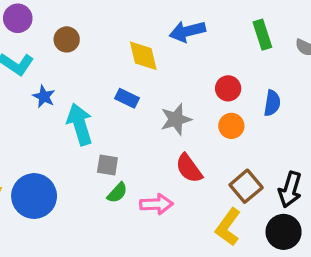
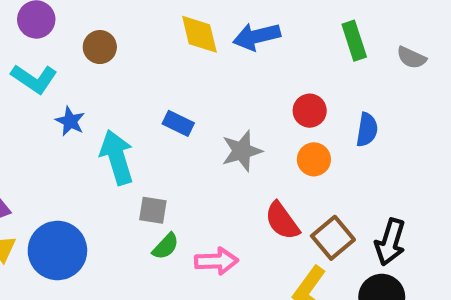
yellow diamond: (143, 56) -> (199, 34), moved
red semicircle: (189, 168) -> (282, 221), moved

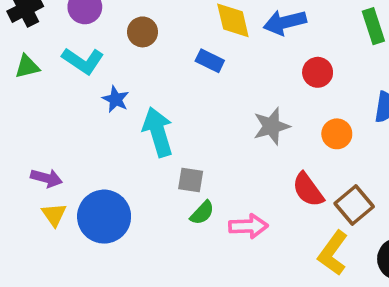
red circle: (310, 111) -> (318, 72), moved
blue rectangle: (178, 123) -> (210, 61), moved

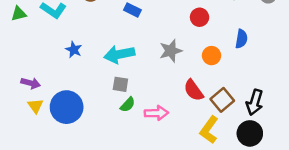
blue star: (116, 99) -> (74, 50), moved
cyan arrow: (158, 132) -> (119, 54), moved, turned -84

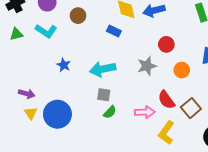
red circle: (200, 17) -> (166, 44), moved
pink arrow: (156, 113) -> (145, 112), moved
yellow L-shape: (209, 130) -> (166, 133), moved

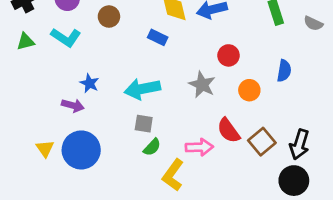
gray star: (147, 66) -> (202, 85), turned -30
purple arrow: (27, 94) -> (73, 105), moved
yellow L-shape: (166, 133) -> (173, 175), moved

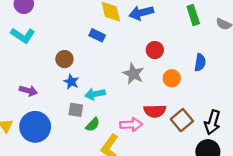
brown circle: (109, 17) -> (64, 59), moved
blue star: (90, 83) -> (71, 82), moved
cyan arrow: (142, 89) -> (95, 94), moved, size x0.7
gray square: (144, 124) -> (76, 110), moved
red semicircle: (229, 130) -> (155, 111), turned -55

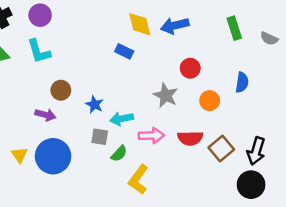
cyan L-shape: (23, 35) -> (39, 51), turned 40
brown circle: (64, 59) -> (61, 90), moved
pink arrow: (131, 125) -> (151, 136), moved

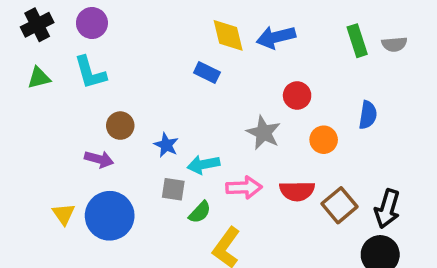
gray semicircle: (269, 38) -> (394, 44), moved, turned -30

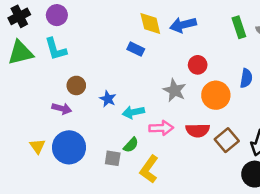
green triangle: (39, 78) -> (20, 53), size x1.6
orange circle: (324, 140) -> (216, 95), size x1.5
gray square: (173, 189) -> (113, 158), moved

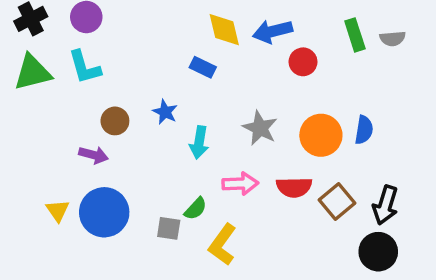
red circle: (198, 65) -> (303, 62), moved
blue semicircle: (246, 78) -> (364, 130), moved
blue star: (108, 99) -> (165, 112), moved
cyan arrow: (133, 112) -> (199, 142), moved, turned -70

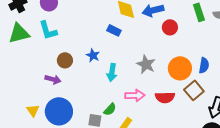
brown square: (337, 202) -> (194, 90), moved

